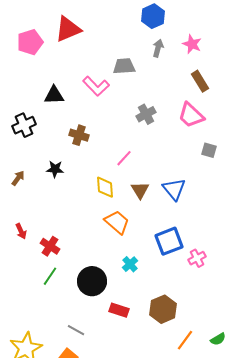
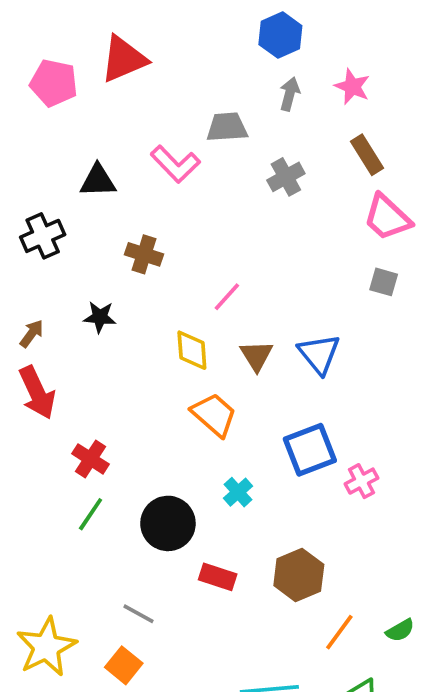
pink pentagon: (30, 42) -> (54, 83), turned 30
gray cross: (146, 114) -> (286, 177), moved
pink trapezoid: (191, 115) -> (387, 217), moved
red arrow: (21, 231) -> (37, 393), moved, size x1.8

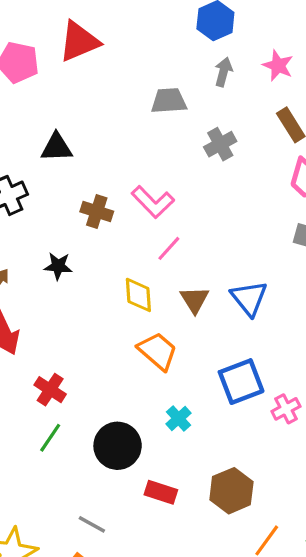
pink L-shape: (175, 164) -> (153, 202), moved

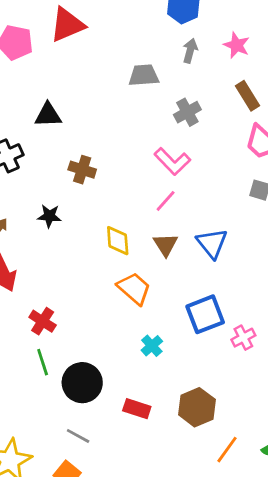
pink L-shape: (153, 202) -> (172, 161), moved
pink line: (169, 248) -> (166, 201), moved
green line: (50, 438) -> (43, 362), turned -52
black circle: (118, 446) -> (82, 383), moved

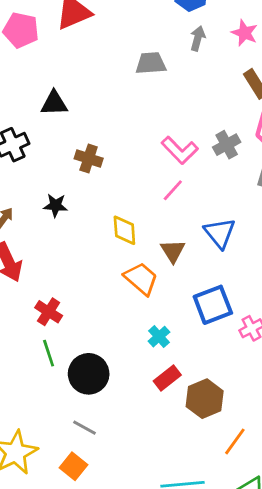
gray cross: (187, 112) -> (227, 145), moved
brown triangle: (166, 245) -> (173, 251), moved
red rectangle: (137, 409) -> (167, 378), moved, turned -56

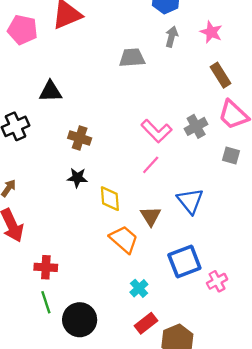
black star: (55, 205) -> (77, 178), moved
red cross: (49, 312) -> (46, 267), turned -30

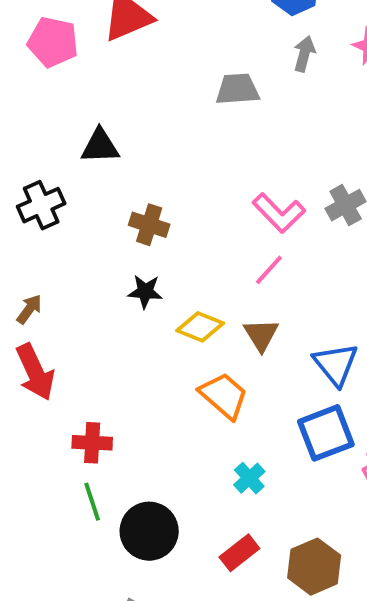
yellow diamond: (110, 199) -> (200, 327), turned -64
blue triangle: (190, 201) -> (336, 364), moved
brown triangle: (151, 216) -> (261, 335), moved
red rectangle: (146, 323) -> (239, 553), moved

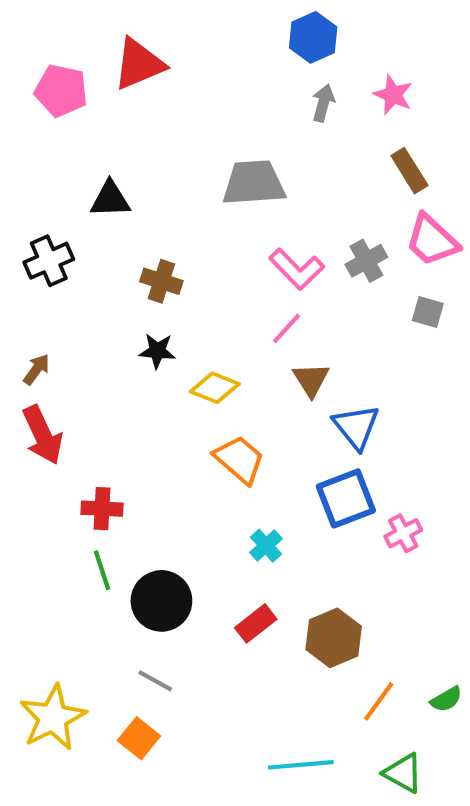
gray trapezoid: (238, 89) -> (254, 183), moved, size x1.4
brown triangle: (261, 335) -> (311, 380), moved

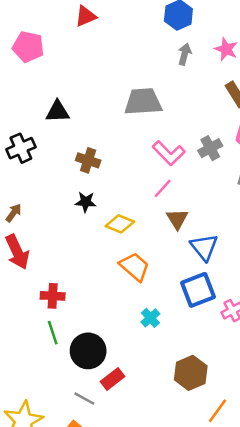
red triangle: (139, 64) -> (86, 16), moved, size x0.7
red rectangle: (256, 623) -> (113, 379), moved

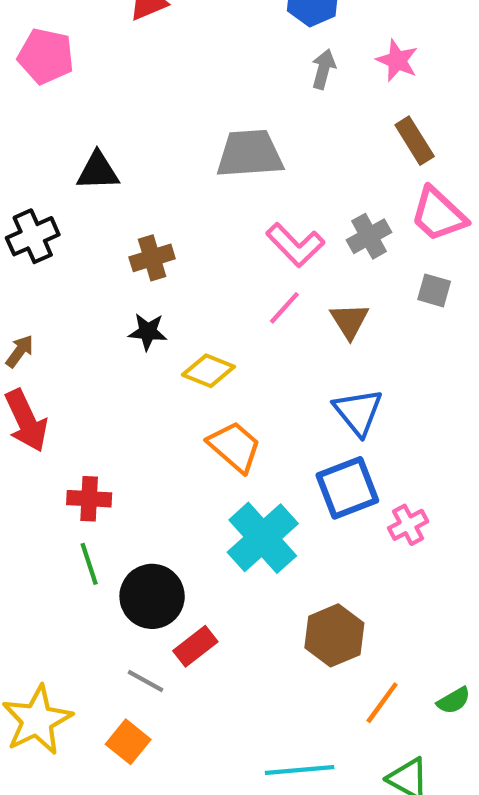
brown cross: (88, 160) -> (152, 258), turned -35
brown triangle: (177, 219) -> (349, 321), moved
cyan cross: (150, 318) -> (263, 538), size x2.0

